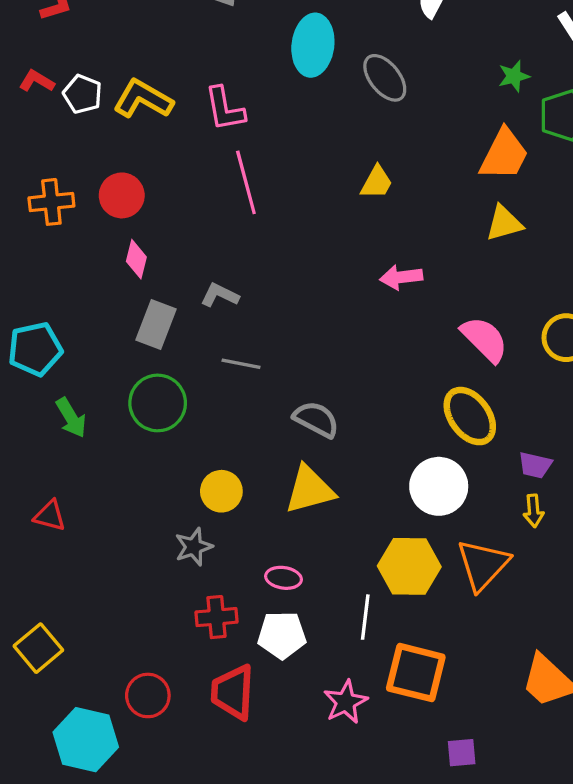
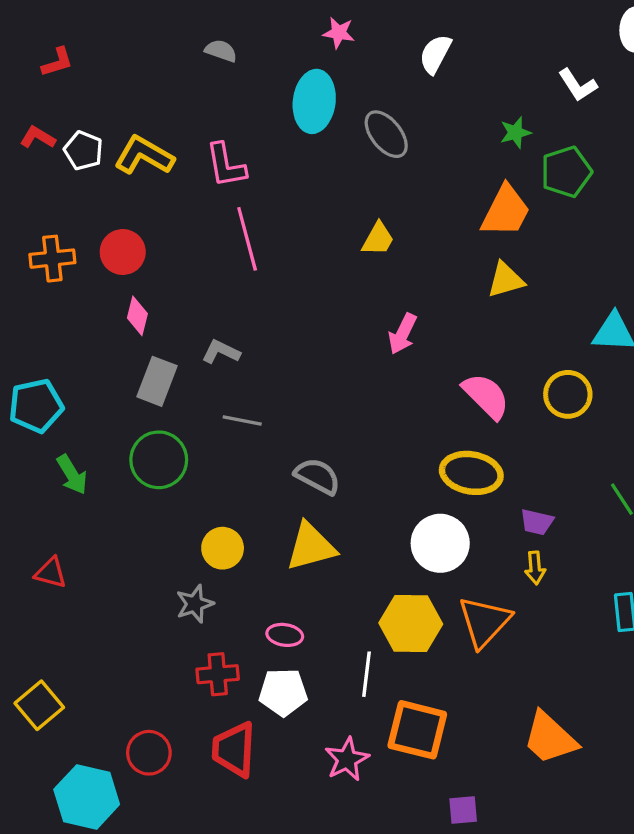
pink arrow: (401, 277) -> (403, 334), turned -57
yellow ellipse: (470, 416) -> (471, 473), turned -44

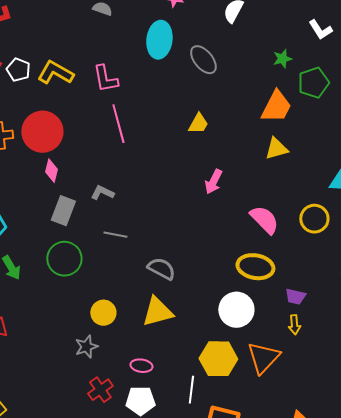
red circle: (123, 252) -> (42, 132), size x1.5
red cross: (218, 674) -> (100, 390), turned -30

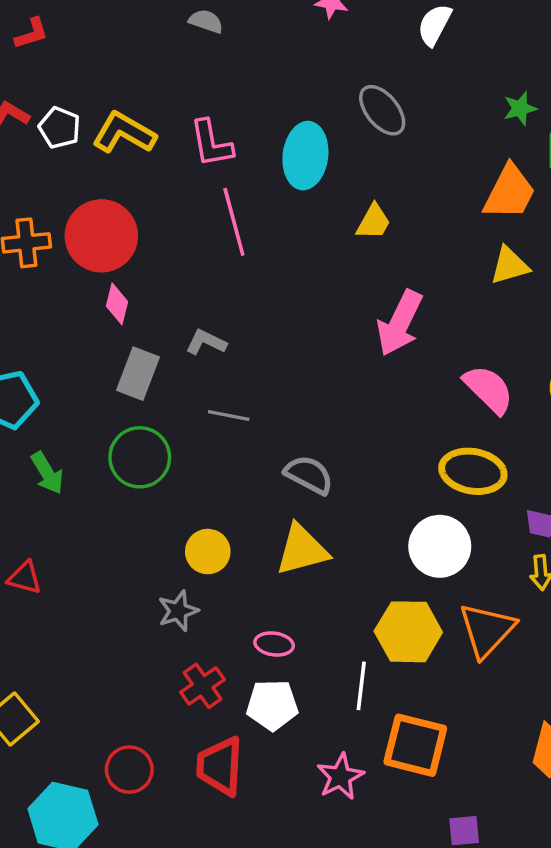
cyan ellipse: (159, 40) -> (305, 156), moved
pink arrow: (213, 182) -> (400, 323), size x1.5

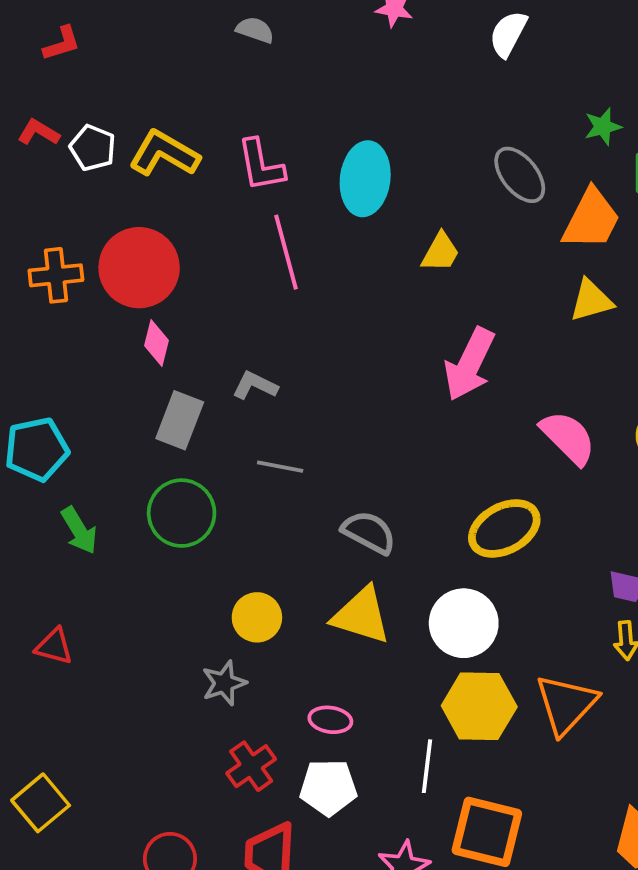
gray ellipse: (382, 110) -> (520, 175), moved
yellow ellipse: (473, 471) -> (504, 528), moved, turned -38
white circle: (440, 546) -> (464, 623), moved
yellow triangle: (302, 550) -> (361, 615), turned 32

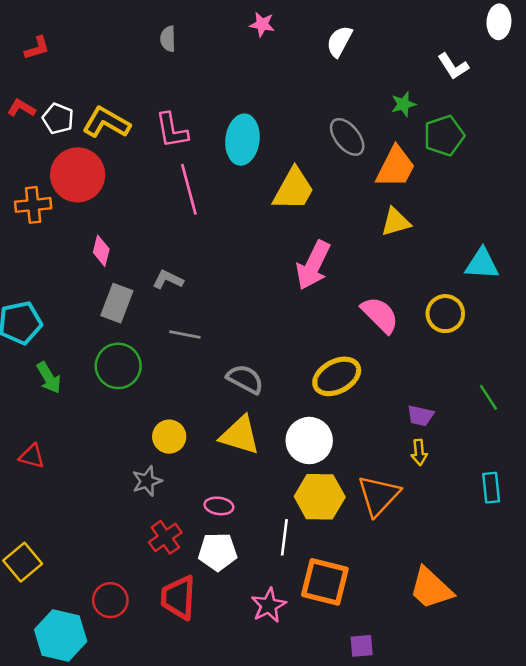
gray semicircle: (255, 30) -> (168, 39), turned -110
yellow trapezoid: (441, 252) -> (294, 189), size x1.6
red circle: (139, 268) -> (78, 175), moved

